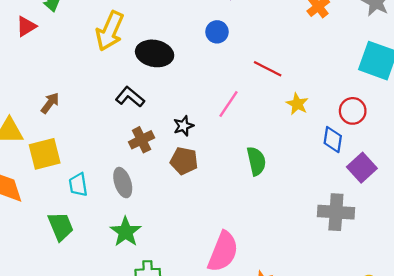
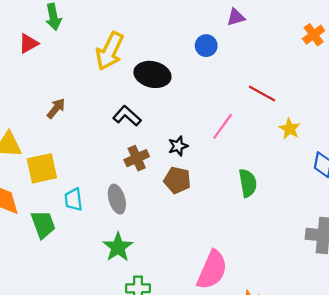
blue circle: (217, 32) -> (206, 46), moved
brown arrow: (50, 103) -> (56, 108), moved
green trapezoid: (61, 226) -> (43, 224), moved

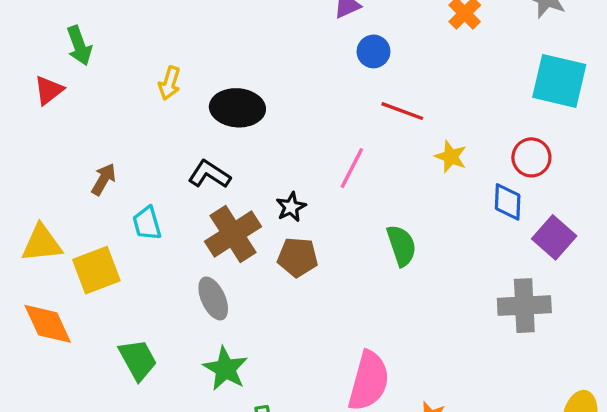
blue circle: (206, 46) -> (373, 51), moved
yellow arrow: (110, 51) -> (169, 83), size x0.6
brown cross: (137, 158) -> (233, 234), size x1.5
cyan trapezoid: (73, 200) -> (147, 223), moved
green trapezoid: (43, 224) -> (138, 360), moved

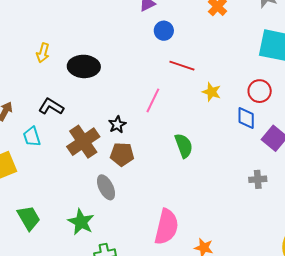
black L-shape: (209, 174) -> (51, 106), moved
gray ellipse: (213, 298) -> (106, 187), moved
gray cross: (524, 306) -> (258, 179), size x0.6

